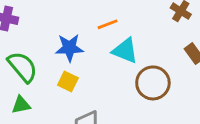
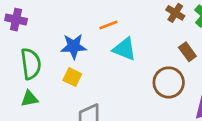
green semicircle: (22, 67) -> (31, 64), turned 32
brown circle: (153, 83) -> (169, 82), moved

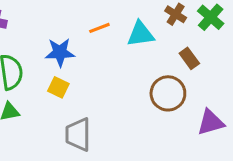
cyan triangle: (124, 49) -> (141, 34), moved, turned -30

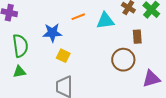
brown rectangle: (189, 58) -> (137, 37), turned 32
yellow square: (58, 87) -> (63, 56), moved

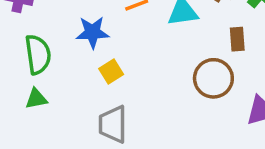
yellow square: (63, 56) -> (111, 72), turned 32

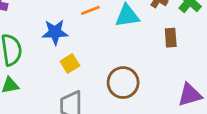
brown circle: (213, 78) -> (123, 83), moved

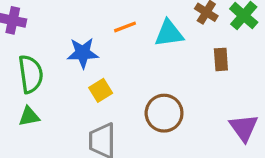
purple triangle: (190, 95) -> (244, 128), turned -50

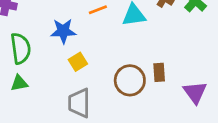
brown rectangle: (221, 59) -> (159, 72), moved

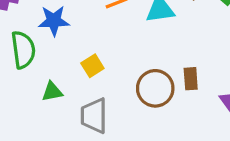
blue star: (63, 31) -> (54, 21), moved
green triangle: (19, 83) -> (52, 92), moved

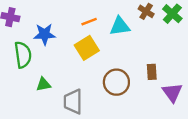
yellow square: (92, 66) -> (87, 48), moved, size x1.5
brown rectangle: (191, 79) -> (152, 72), moved

